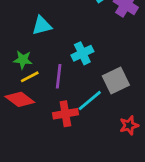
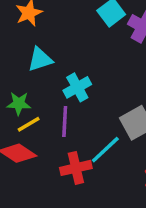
cyan cross: (82, 53) -> (77, 87), moved

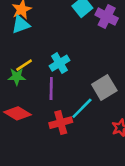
cyan triangle: (40, 59) -> (21, 25), moved
yellow line: (29, 124) -> (24, 65), moved

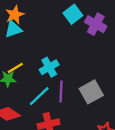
purple line: (51, 89) -> (61, 92), moved
cyan line: (82, 108) -> (39, 96), moved

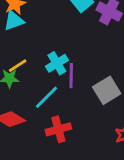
purple line: (61, 92) -> (71, 76), moved

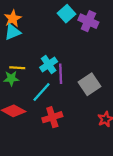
yellow line: (18, 66) -> (17, 68), turned 40

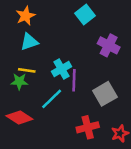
purple cross: (88, 21) -> (109, 45), moved
cyan triangle: (13, 32) -> (29, 42), moved
red cross: (52, 117) -> (88, 127), moved

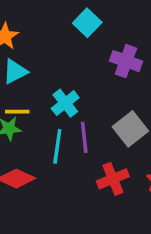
purple line: (74, 80) -> (84, 137), moved
cyan line: (52, 99) -> (57, 146), turned -30

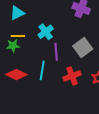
cyan line: (57, 146) -> (42, 70), moved

